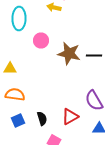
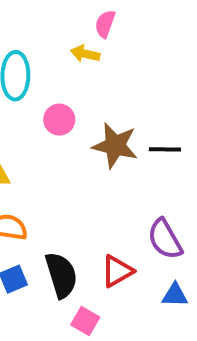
black semicircle: (42, 118) -> (61, 275), size x1.6

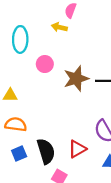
brown star: (115, 145) -> (76, 79), turned -30

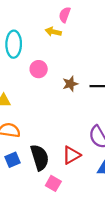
brown star: (76, 79) -> (70, 84), size x0.6

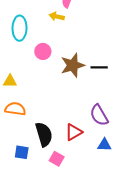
brown star: (70, 84) -> (73, 65), size x1.6
blue square: (13, 160) -> (22, 152), moved, turned 32

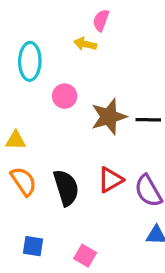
orange semicircle: (15, 109) -> (24, 181), turned 48
red triangle: (74, 132) -> (110, 180), moved
black semicircle: (44, 134) -> (66, 188), moved

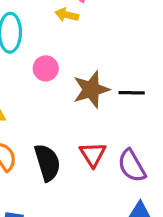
red triangle: (110, 180) -> (93, 154), turned -32

